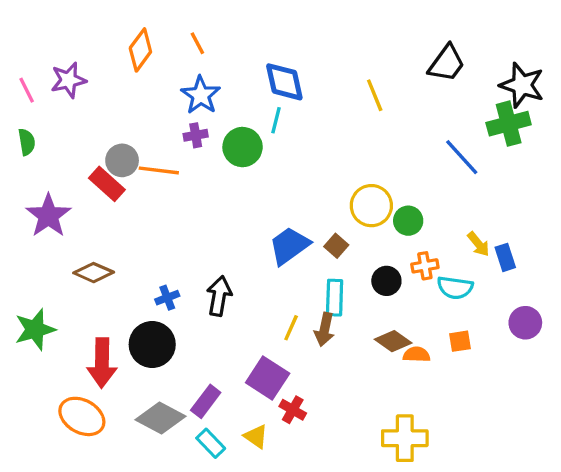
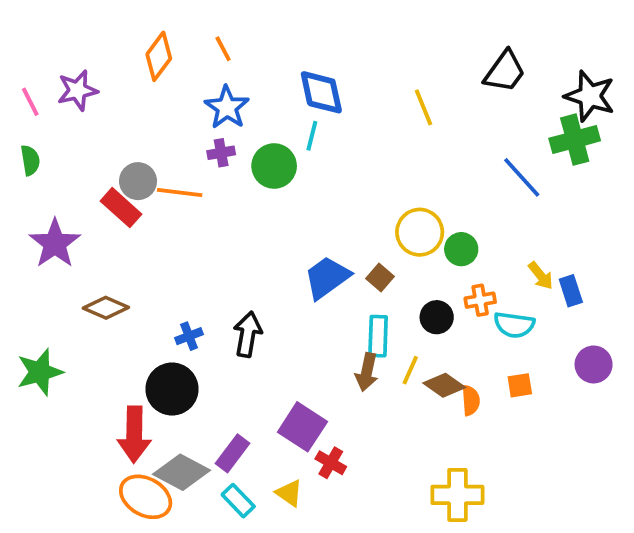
yellow line: (291, 328) -> (410, 370), moved
orange semicircle: (417, 355) -> (471, 400), turned 84
red arrow: (102, 363) -> (134, 434), moved
orange ellipse: (82, 416) -> (146, 497), moved

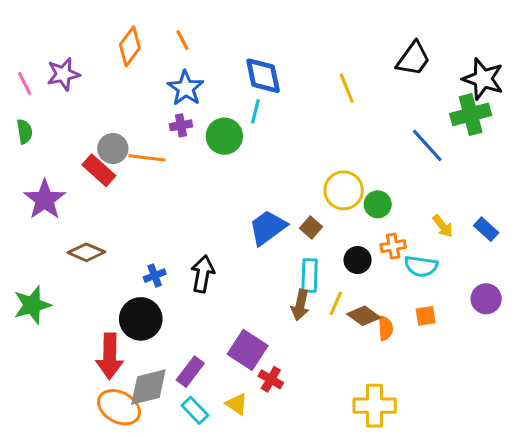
blue rectangle: (571, 291) -> (486, 229), moved, turned -30
gray diamond: (181, 472) -> (148, 387), turned -42

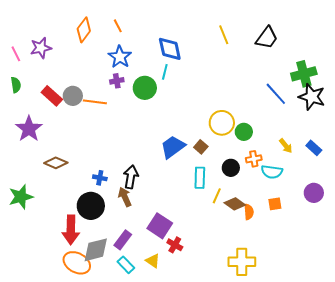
black star: (483, 79) -> (312, 97), moved
yellow line: (347, 88) -> (224, 35), moved
red rectangle: (99, 170) -> (52, 96), moved
blue cross: (155, 276) -> (100, 178), turned 32
brown arrow: (300, 305) -> (125, 197), moved, turned 144

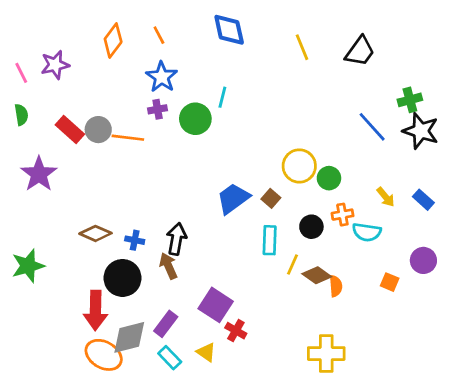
blue diamond: (170, 49) -> (229, 30), moved
green cross: (304, 74) -> (410, 100), size x0.7
brown diamond: (56, 163) -> (96, 233), moved
orange square: (275, 204) -> (390, 282), moved, turned 32

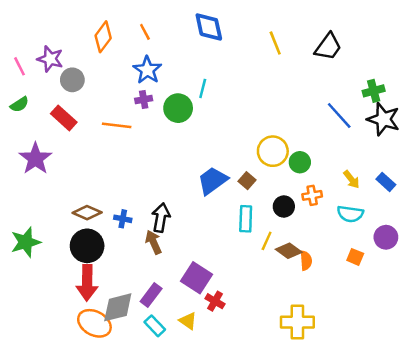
purple star: (55, 65) -> (50, 59), turned 30
green semicircle: (21, 115) -> (19, 104), turned 66
gray circle: (98, 130) -> (72, 80), moved
cyan semicircle: (367, 232) -> (350, 214), moved
black circle: (123, 278) -> (87, 246), moved

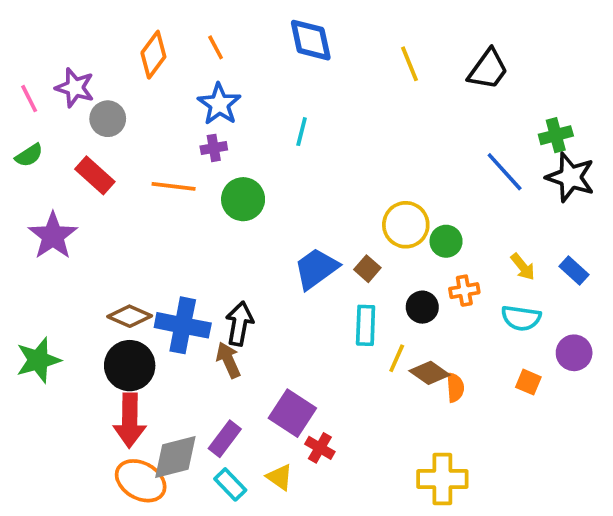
green circle: (178, 108) -> (243, 199), moved
blue cross: (123, 219) -> (183, 325), size x2.0

